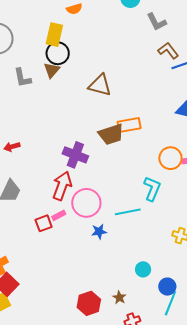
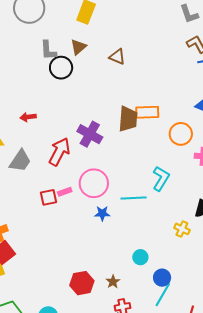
black circle: (58, 53) -> (61, 68), moved
brown triangle: (100, 85) -> (117, 57), moved, size x0.7
brown trapezoid: (111, 134) -> (128, 119), turned -76
orange circle: (170, 158) -> (181, 134), moved
red arrow: (62, 186) -> (59, 152), moved

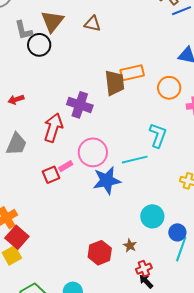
brown triangle: (78, 47) -> (52, 21), size x1.4
blue star: (102, 213) -> (107, 180), size x1.8
cyan circle: (140, 257) -> (152, 216), size x1.5

